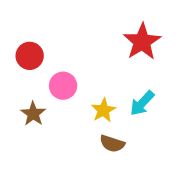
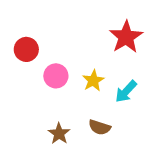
yellow star: (103, 110) -> (93, 81), moved
brown star: (33, 114) -> (59, 134), moved

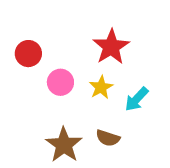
red star: (126, 37) -> (111, 47), moved
brown star: (59, 134) -> (64, 145), size x1.5

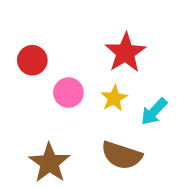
brown semicircle: (108, 138) -> (122, 155), size x1.5
brown star: (64, 145) -> (49, 163), moved

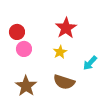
pink circle: (68, 93) -> (24, 49), moved
cyan arrow: (154, 112) -> (90, 63), moved

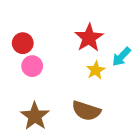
yellow star: (60, 52) -> (96, 70), moved
cyan arrow: (90, 63) -> (121, 57), moved

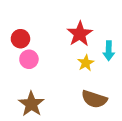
cyan arrow: (121, 57) -> (109, 51), turned -42
brown semicircle: (86, 111) -> (94, 99), moved

